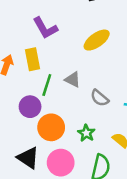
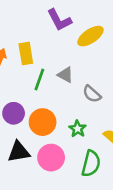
purple L-shape: (45, 28) -> (59, 20), moved
purple circle: (30, 107) -> (14, 113), moved
black triangle: (28, 158) -> (19, 152), turned -45

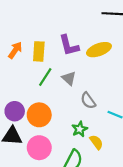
purple L-shape: (59, 20) -> (69, 45), moved
purple circle: (14, 113) -> (15, 111), moved
green star: (78, 129) -> (80, 129), moved

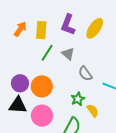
purple L-shape: (69, 45) -> (68, 25), turned 35
yellow ellipse: (99, 50) -> (95, 28), turned -35

